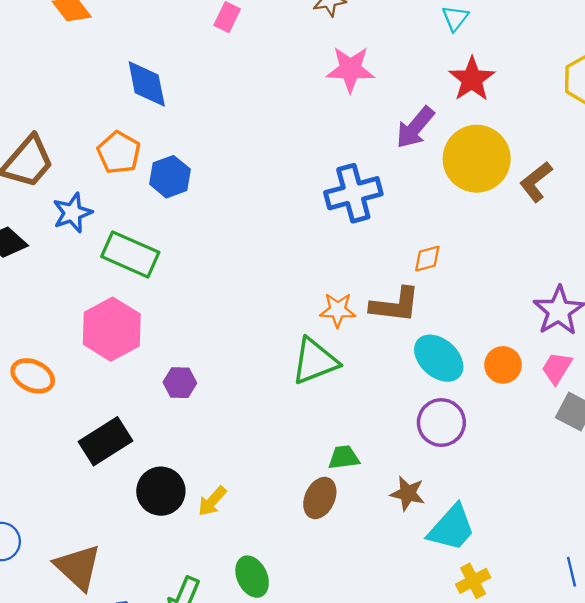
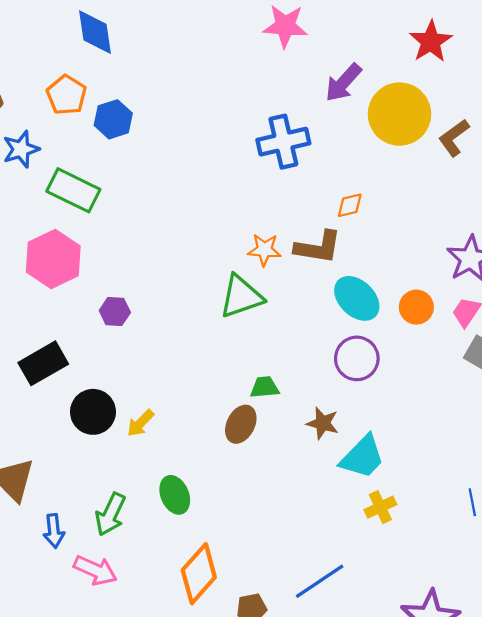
red star: (472, 79) -> (431, 42), moved

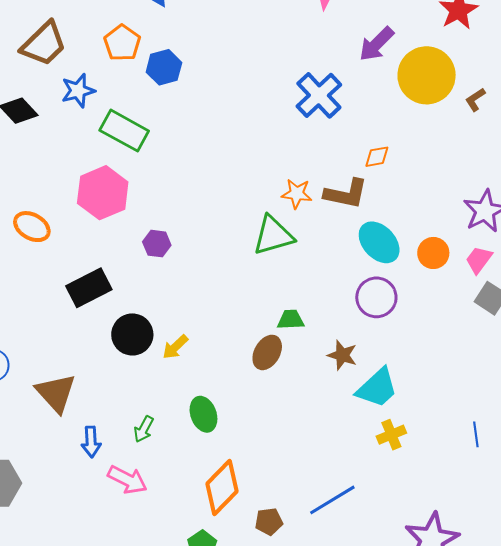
brown L-shape: (454, 138) -> (475, 99), size x0.7
blue cross: (283, 142) -> (319, 95), turned -33
green arrow: (110, 514) -> (144, 429), size x0.7

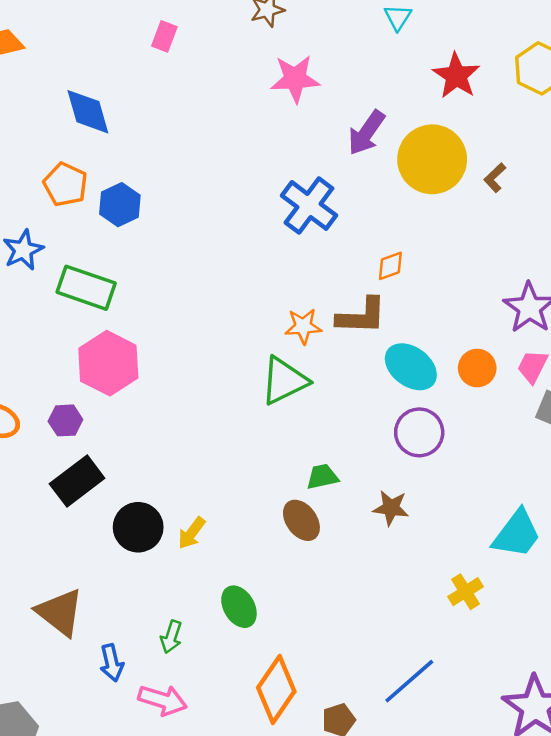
pink hexagon: (103, 193) -> (108, 363), moved
purple hexagon: (157, 244) -> (65, 420), moved
brown ellipse: (267, 352) -> (301, 520), turned -56
cyan trapezoid: (377, 388) -> (517, 534), moved

